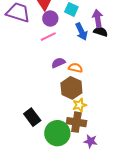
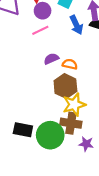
yellow star: (79, 105) -> (74, 105), size x1.5
black rectangle: (32, 117) -> (23, 130), moved, turned -42

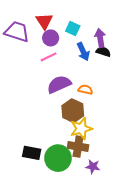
purple semicircle: (51, 59) -> (59, 84), size x1.6
orange semicircle: (70, 64) -> (85, 90), moved

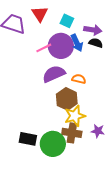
purple circle: (51, 38) -> (61, 46), moved, size x1.6
purple arrow: (100, 38) -> (93, 30), turned 108
purple star: (93, 167) -> (98, 131), moved

